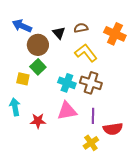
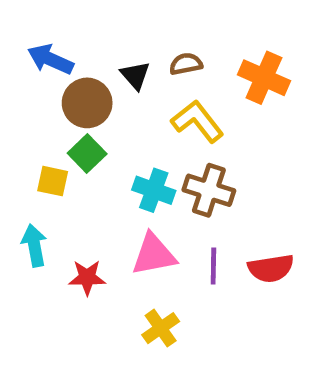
red semicircle: (113, 129) -> (271, 268), moved
yellow cross: (91, 143) -> (161, 328), moved

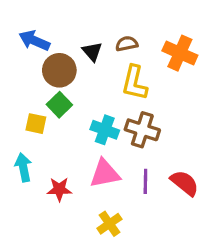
yellow L-shape: (197, 121) -> (134, 83), turned -129
red semicircle: (271, 268) -> (185, 183), turned -132

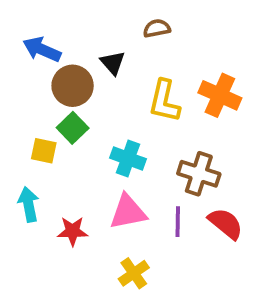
brown semicircle: (127, 44) -> (157, 28), moved
orange cross: (180, 53) -> (220, 95), moved
brown cross: (142, 130) -> (199, 174), moved

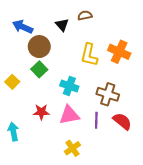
black triangle: (113, 63) -> (62, 25), moved
yellow square: (44, 151) -> (12, 82), moved, turned 32
cyan arrow: (29, 204) -> (13, 132), moved
red star: (73, 231) -> (41, 112), moved

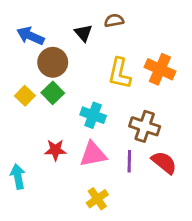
yellow square: (12, 82) -> (25, 96), moved

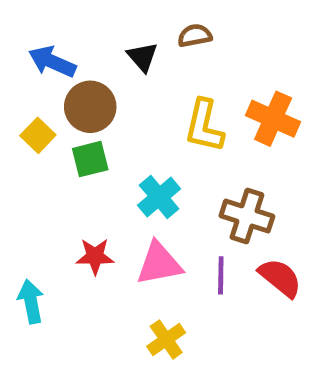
green square: (53, 93) -> (90, 159), turned 30
yellow square: (25, 96) -> (38, 135), moved
cyan cross: (93, 115) -> (159, 197), turned 30

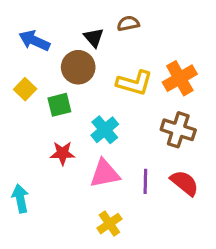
brown circle: (90, 107) -> (78, 67), moved
orange cross: (273, 119) -> (180, 78), turned 36
yellow L-shape: (204, 126) -> (134, 83), turned -87
brown cross: (247, 216) -> (178, 130), moved
red star: (95, 256) -> (63, 153), moved

